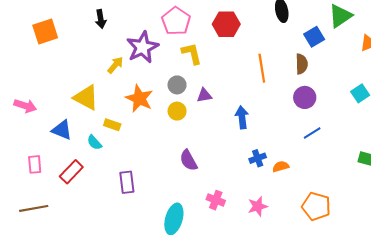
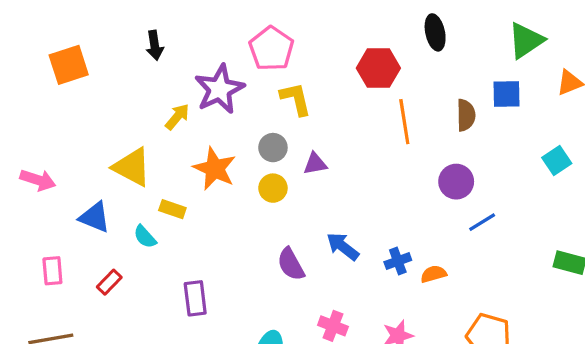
red hexagon: (226, 24) -> (378, 68), moved
blue square: (314, 37) -> (506, 94), moved, turned 30
purple circle: (305, 97) -> (456, 182), moved
blue arrow: (242, 117) -> (343, 246), moved, turned -45
red rectangle: (71, 172) -> (109, 282), size x0.7

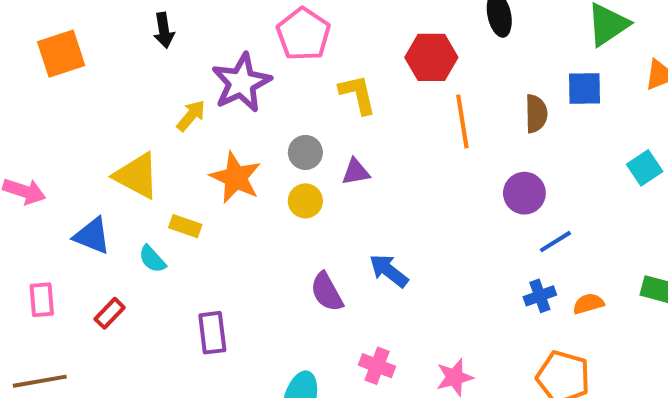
yellow L-shape: (296, 99) -> (358, 94), moved
blue cross: (398, 261) -> (540, 296), moved
orange semicircle: (433, 274) -> (588, 304), moved

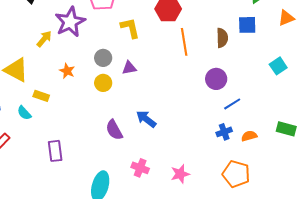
orange star: (236, 178) -> (67, 71), size x0.6

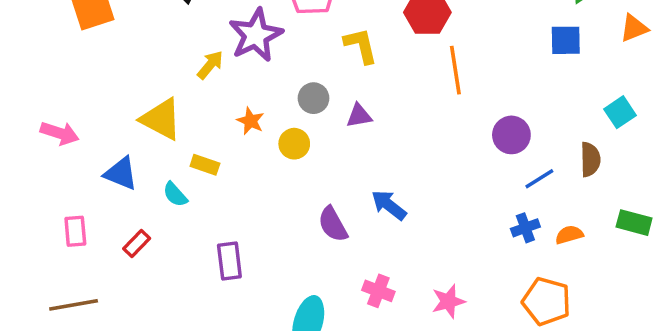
brown semicircle: (222, 38) -> (590, 159), moved
yellow circle: (103, 83) -> (294, 144), moved

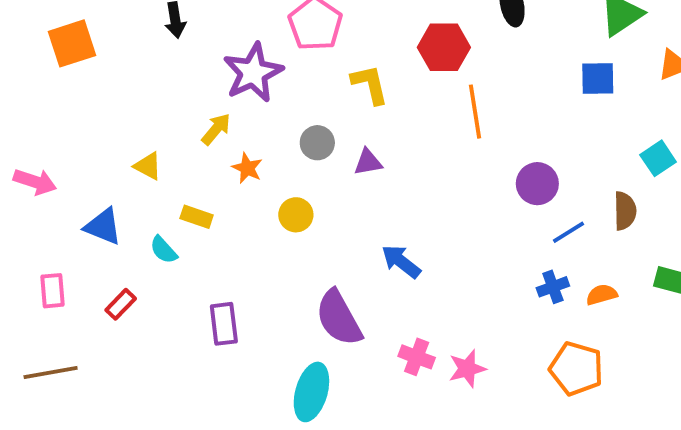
yellow arrow: (210, 65) -> (216, 129), moved
yellow triangle: (161, 119) -> (148, 166), size x0.6
yellow circle: (294, 144) -> (296, 215), moved
purple semicircle: (333, 224) -> (339, 318), moved, size x1.4
pink cross: (378, 291) -> (417, 357), moved

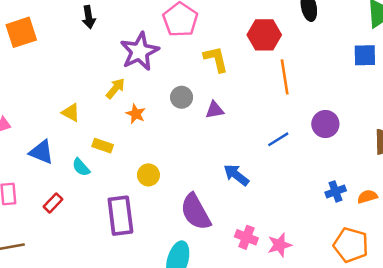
yellow circle: (296, 215) -> (148, 175), moved
blue line: (568, 232) -> (278, 139), moved
purple rectangle: (224, 324) -> (120, 216), size x1.4

